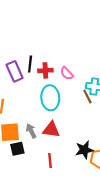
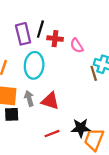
cyan ellipse: (50, 98) -> (34, 65), moved
red line: (50, 161) -> (52, 134), moved, turned 64

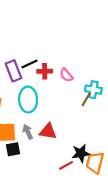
black line: (40, 29) -> (29, 64), turned 56
brown line: (94, 73) -> (86, 99), turned 56
red line: (52, 134) -> (66, 165), moved

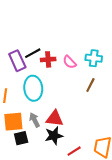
cyan cross: (93, 90) -> (94, 58), moved
black star: (81, 153) -> (54, 136), moved

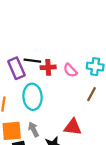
black line: (33, 53) -> (32, 61), turned 35
red triangle: (55, 119) -> (73, 127), moved

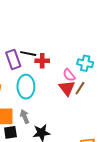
pink semicircle: (70, 70) -> (69, 75), moved
red triangle: (73, 127) -> (67, 88), moved, turned 42

